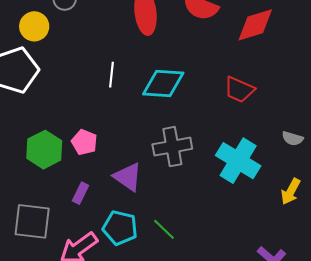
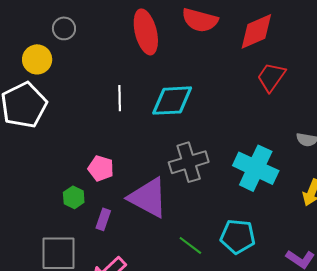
red trapezoid: (239, 90) -> (271, 77), moved, turned 108
green hexagon: (44, 150) -> (74, 197), moved, size x0.6
purple triangle: (128, 177) -> (148, 198), size x1.4
cyan pentagon: (120, 228) -> (238, 236), moved

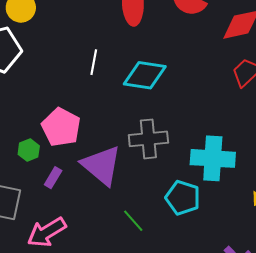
pink pentagon: (101, 168) -> (61, 127), size x1.5
cyan cross: (256, 168) -> (213, 158), turned -33
cyan pentagon: (238, 236) -> (183, 198), moved

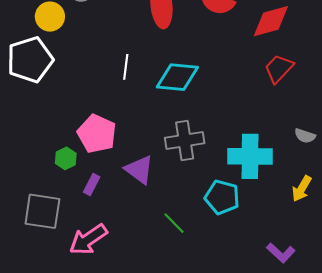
purple triangle: (102, 165) -> (139, 170), size x0.7

